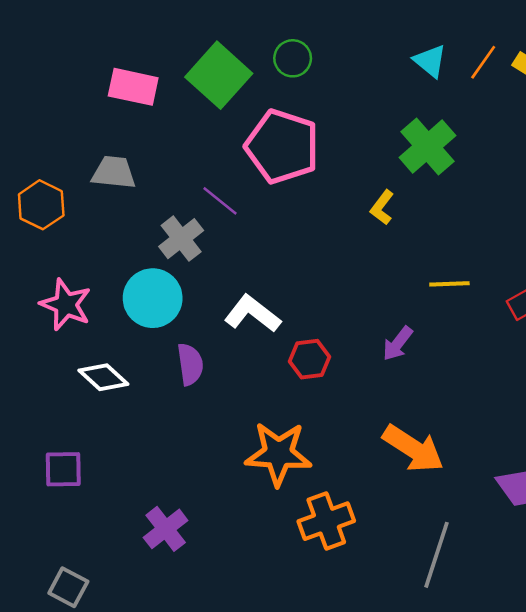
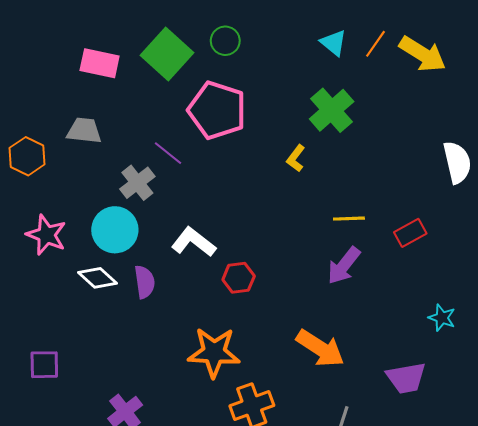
purple arrow: (398, 344) -> (344, 266), moved, size x1.4
white diamond: (103, 377) -> (98, 278), moved

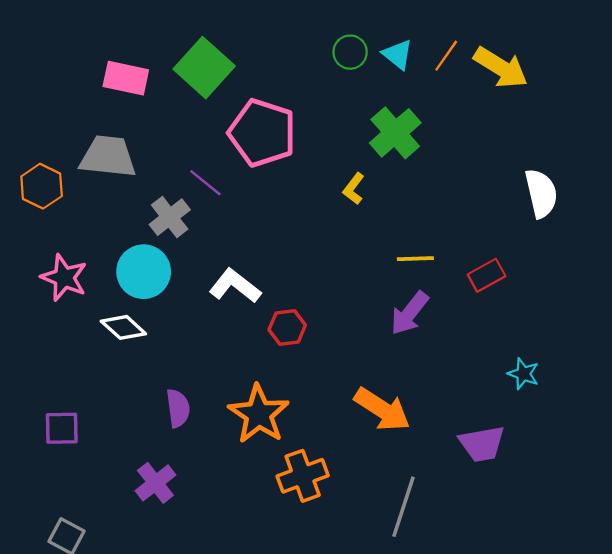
green circle: (225, 41) -> (350, 52), moved
gray trapezoid: (84, 131) -> (108, 157), size x1.4
purple semicircle: (145, 282) -> (178, 408), moved
orange star: (214, 352) -> (259, 414), turned 30

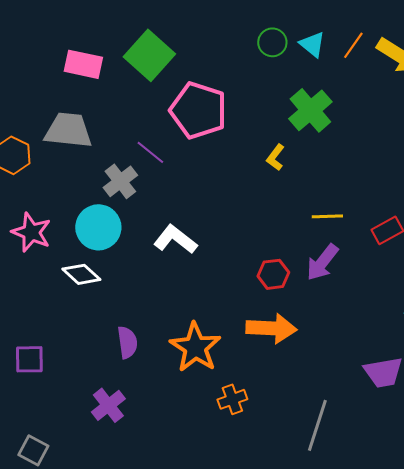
red hexagon: (287, 327) -> (273, 274), moved
orange arrow: (382, 409) -> (271, 328), moved, turned -30
orange cross: (303, 476) -> (232, 399), size x0.7

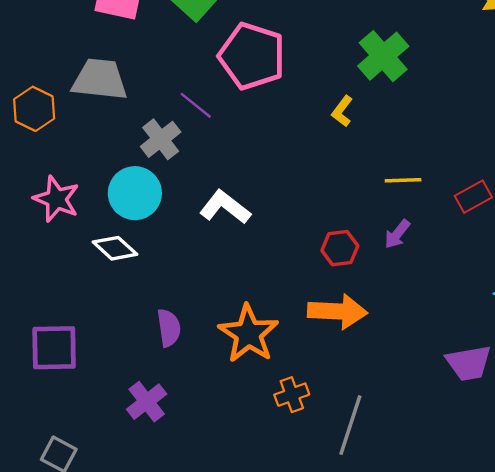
purple arrow: (322, 262) -> (397, 234), size x0.7
purple square: (29, 359) -> (54, 348), size x1.4
gray line: (317, 425) -> (350, 425), moved

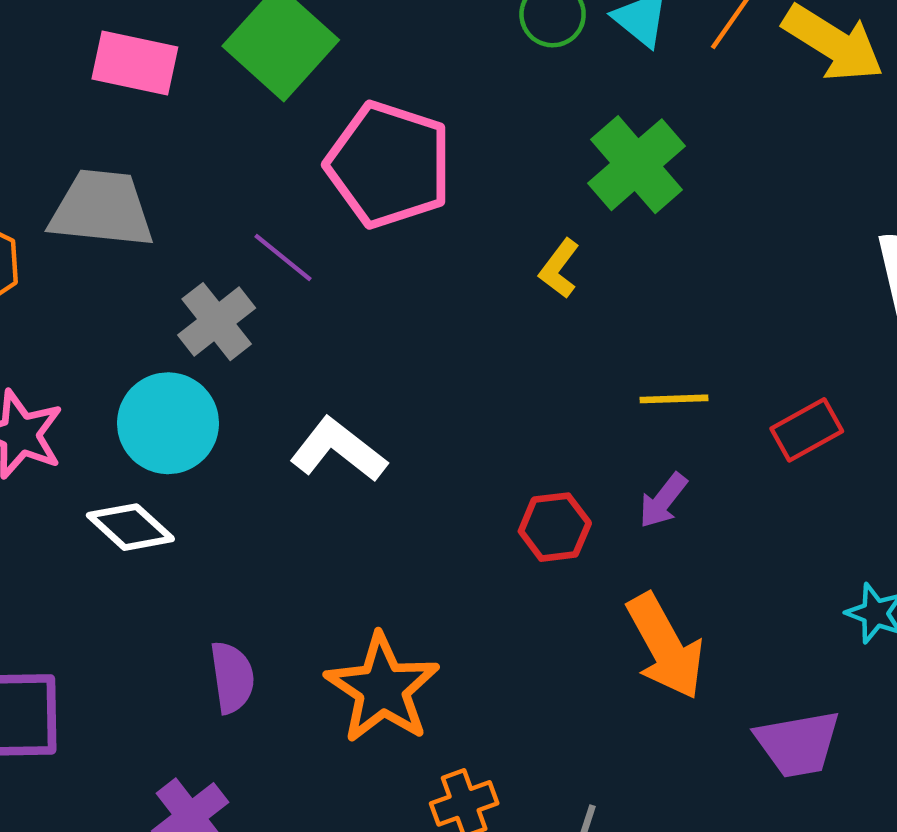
orange arrow: (337, 311) -> (665, 646), moved, turned 58

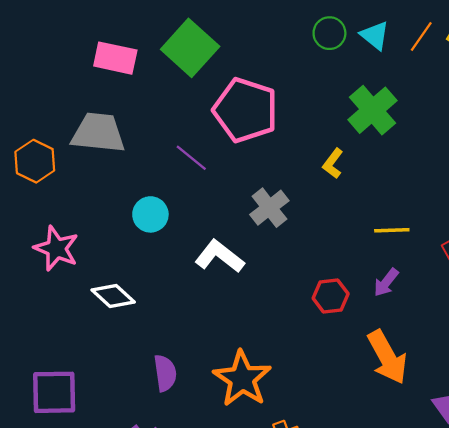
gray cross: (217, 322) -> (269, 208), moved
cyan circle: (168, 423) -> (150, 214), moved, size x0.7

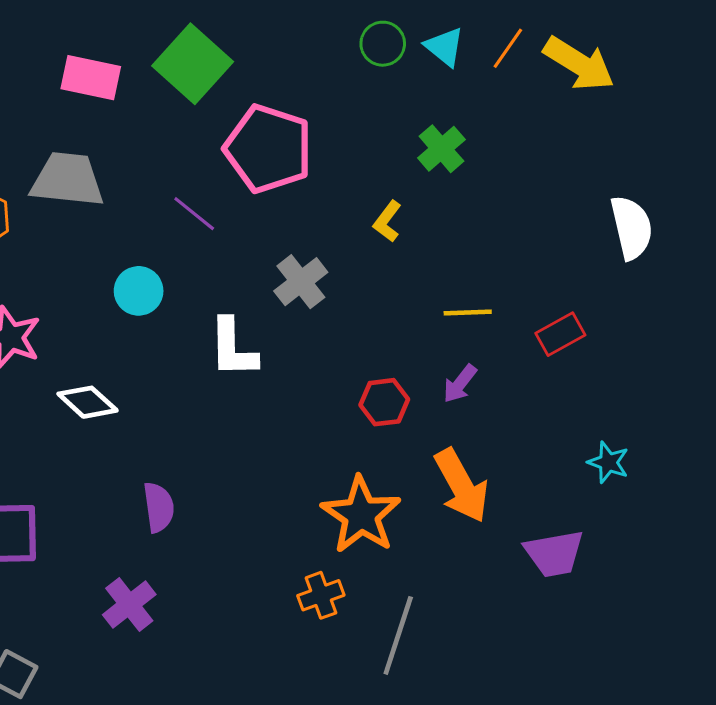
green cross: (373, 110) -> (441, 149), size x0.7
white L-shape: (220, 256) -> (233, 348), turned -129
orange star: (242, 379) -> (361, 515), moved

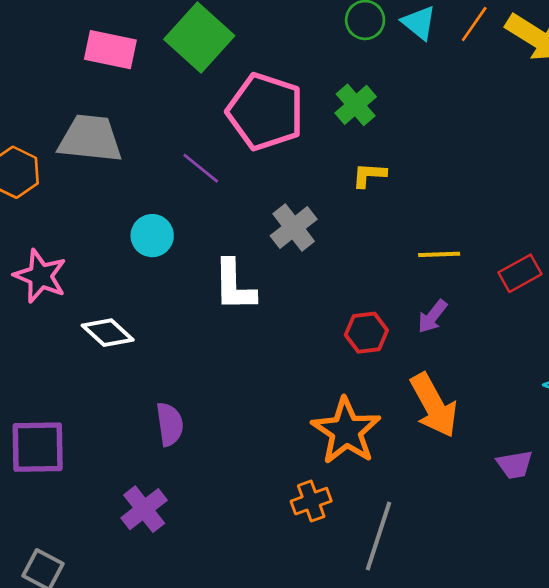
green cross: (441, 149) -> (356, 105), moved
yellow L-shape: (387, 221) -> (369, 175), turned 57
purple trapezoid: (554, 554) -> (515, 465), size x0.7

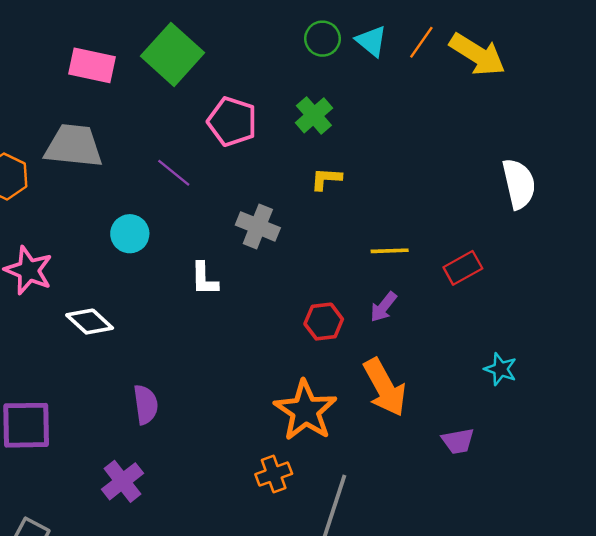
pink pentagon: (265, 112) -> (232, 122), size x0.7
gray cross: (294, 227) -> (258, 226), turned -30
white L-shape: (234, 285) -> (204, 279), size x0.7

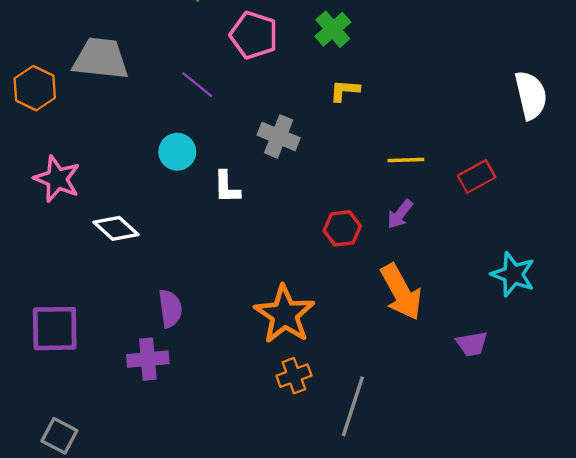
cyan circle: (130, 234) -> (177, 152), moved
cyan star: (501, 369) -> (513, 274), size x1.4
orange star: (305, 411) -> (285, 314), moved
purple cross: (122, 481) -> (148, 359), moved, turned 33

